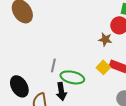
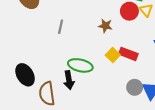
brown star: (105, 39) -> (105, 26), moved
gray line: (53, 65) -> (61, 27), moved

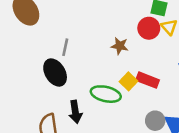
green ellipse: (80, 65) -> (106, 94), moved
black ellipse: (25, 75) -> (55, 73), moved

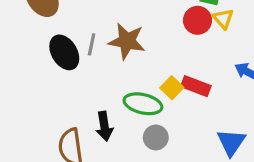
brown star: (120, 46) -> (127, 41), moved, size x1.6
black ellipse: (55, 73) -> (64, 52), moved
gray circle: (155, 121) -> (156, 137), moved

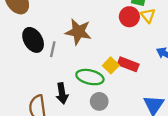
gray line: (92, 44) -> (53, 49), moved

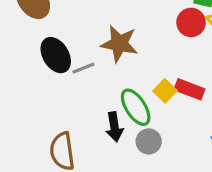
gray line: (53, 49) -> (83, 68), turned 56
green ellipse: (90, 77) -> (136, 107), turned 44
black arrow: (62, 93) -> (114, 127), moved

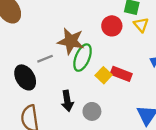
red circle: (191, 22) -> (112, 26), moved
black ellipse: (56, 55) -> (25, 77), moved
green ellipse: (136, 107) -> (83, 58), moved, turned 56

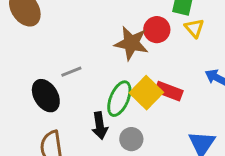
brown star: (71, 41) -> (131, 43), moved
green ellipse: (83, 58) -> (119, 99), moved
yellow square: (104, 75) -> (146, 93), size x1.5

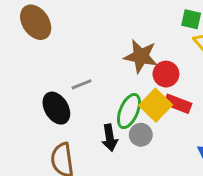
red circle: (157, 30) -> (166, 74), moved
gray circle: (131, 139) -> (141, 135), moved

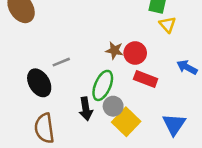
brown star: (141, 56) -> (114, 50), moved, size x0.6
yellow square: (156, 105) -> (126, 122), moved

